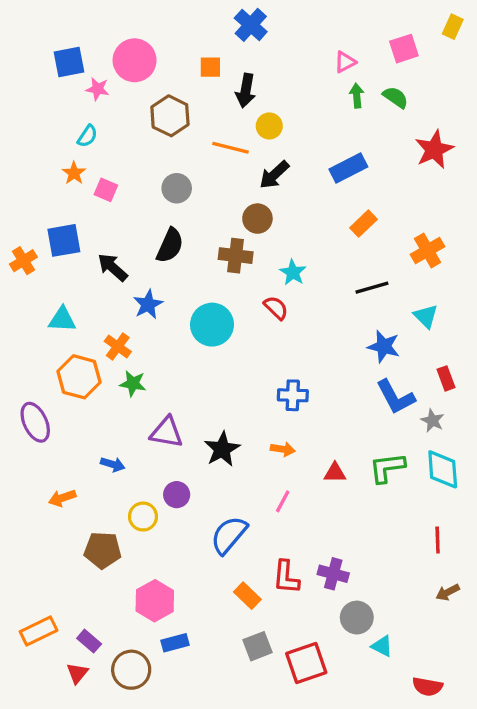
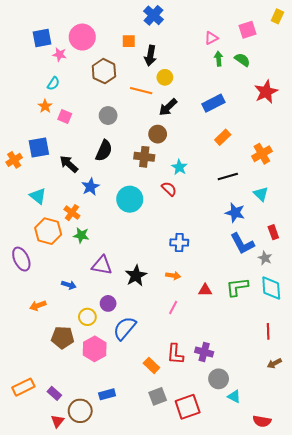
cyan triangle: (62, 320) -> (38, 196), turned 36
blue semicircle: (229, 535) -> (125, 328), moved
pink hexagon: (155, 601) -> (95, 349), moved
red triangle: (77, 673) -> (57, 421), moved

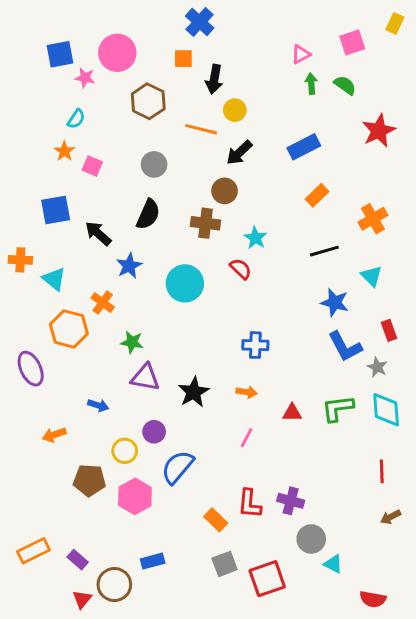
blue cross: (153, 15) -> (200, 22), moved
orange cross: (14, 160) -> (20, 260), moved, turned 35
green star: (81, 235) -> (132, 342), moved

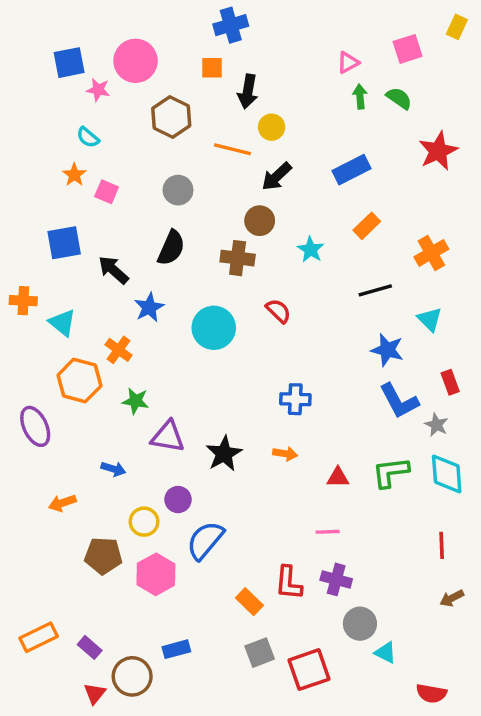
blue cross: (200, 22) -> (231, 25), turned 32
cyan semicircle: (76, 119) -> (88, 137), turned 96
cyan star: (255, 238) -> (311, 250), moved
green star: (132, 342) -> (136, 401), moved
pink line: (247, 438) -> (328, 532), moved, turned 60

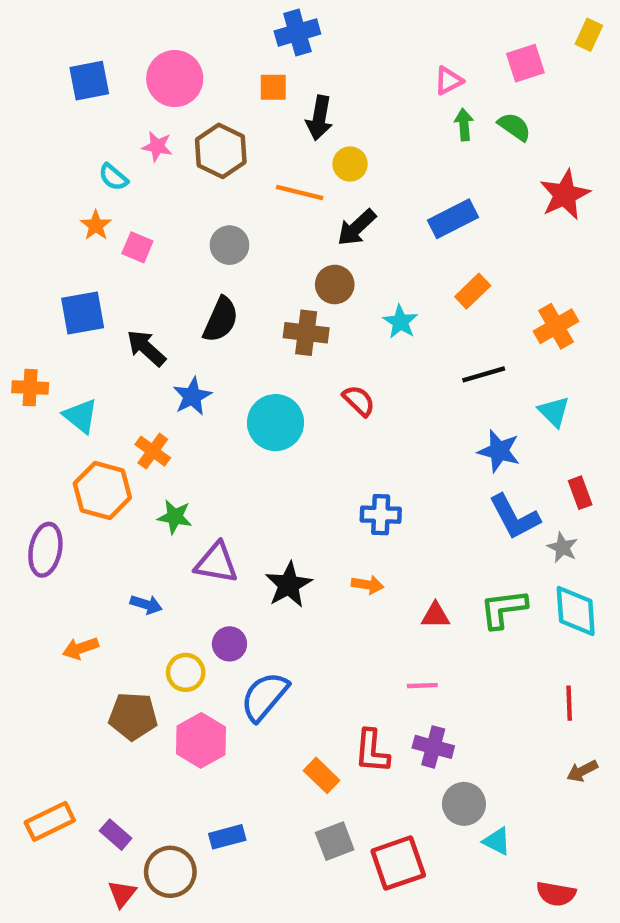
pink star: (98, 90) -> (157, 146), moved
purple ellipse: (35, 426) -> (45, 550), turned 36

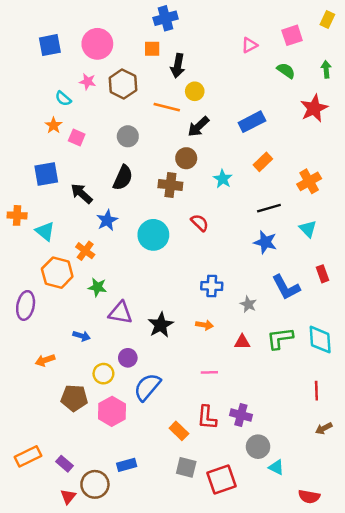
green arrow: (464, 125) -> (326, 69), moved
blue star: (499, 451) -> (265, 242), moved
gray star: (563, 547) -> (248, 304), moved
pink line: (422, 686) -> (209, 372), moved
gray square: (335, 841) -> (186, 467), turned 35

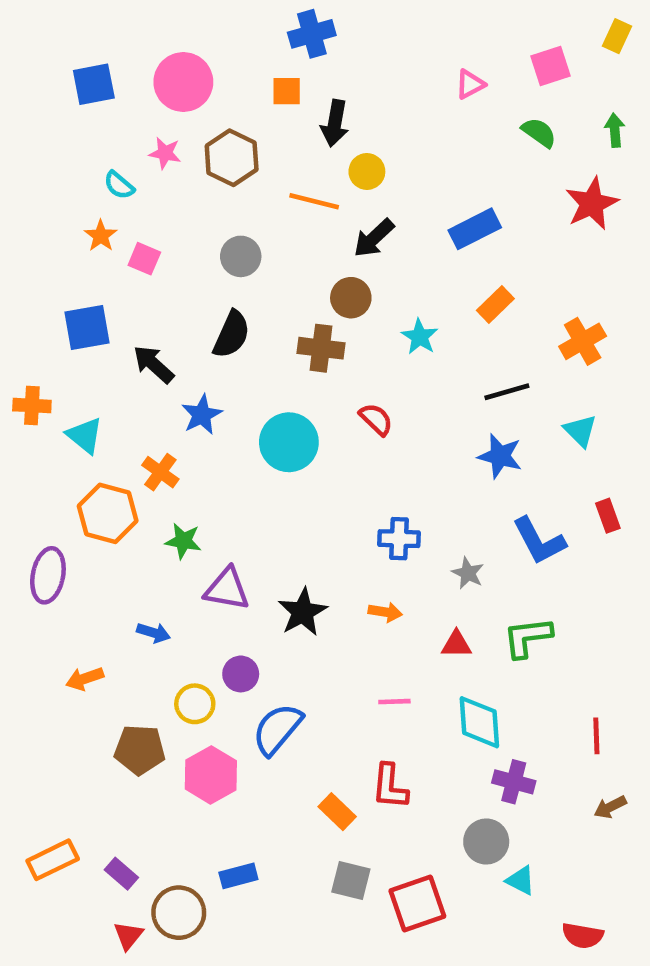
cyan diamond: (320, 340) -> (479, 722), moved
purple cross: (241, 415) -> (514, 782), moved

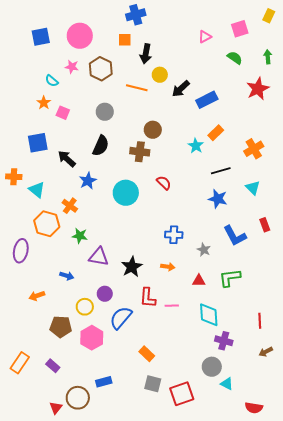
black arrow: (374, 238) -> (181, 89), moved
cyan star: (420, 337) -> (196, 146), moved
red L-shape: (390, 786) -> (148, 298), moved
orange rectangle: (53, 860) -> (20, 363), moved, turned -30
purple rectangle: (121, 874) -> (53, 366), moved

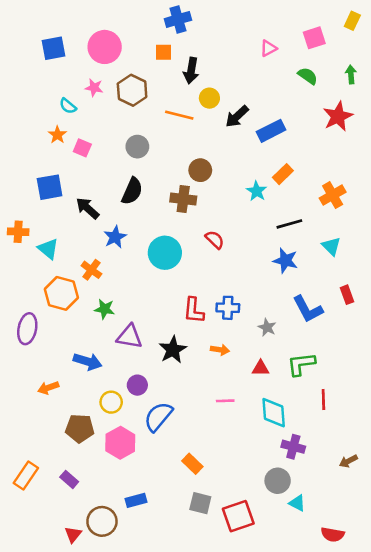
blue arrow: (67, 276) -> (88, 361), size x1.5
red L-shape: (148, 298) -> (194, 310), moved
red line: (260, 321) -> (323, 400), moved

